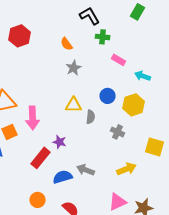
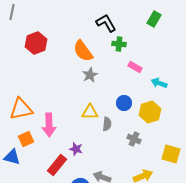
orange semicircle: (67, 44) -> (83, 51), size x1.6

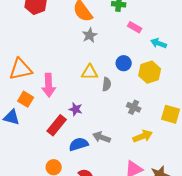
orange square: (26, 139) -> (26, 99), turned -35
gray cross: (134, 139) -> (134, 107), moved

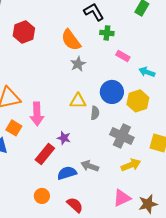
blue circle: (124, 63) -> (112, 92), size x1.5
gray cross: (134, 107) -> (122, 136), size x1.6

